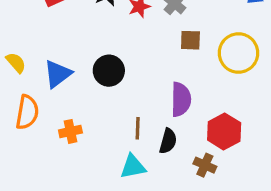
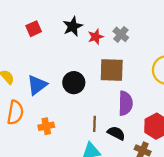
brown square: (190, 40) -> (112, 70), moved, size x1.6
black semicircle: (168, 141) -> (116, 133), turned -78

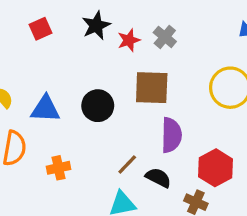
blue triangle: (37, 85) -> (45, 109), turned 40
brown line: (94, 124) -> (127, 165), turned 42

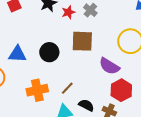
purple semicircle: (171, 135) -> (109, 66), moved, turned 120
orange cross: (58, 168) -> (37, 90), moved, size x1.5
black semicircle: (158, 178) -> (86, 105), moved

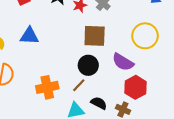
black circle: (49, 52) -> (88, 65), moved
blue triangle: (17, 54) -> (29, 36), moved

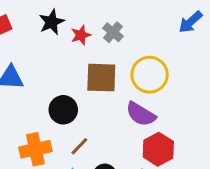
yellow circle: (145, 36) -> (150, 75), moved
black circle: (88, 65) -> (63, 110), moved

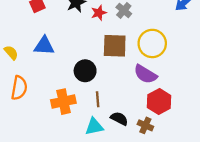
brown line: (79, 146) -> (98, 99), turned -49

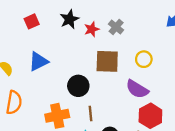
yellow circle: (152, 43) -> (144, 59), size x0.6
blue triangle: (44, 46) -> (38, 61), turned -30

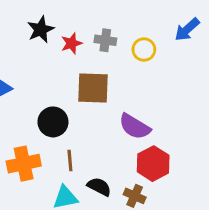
gray cross: (116, 27) -> (105, 40), turned -32
yellow circle: (144, 59) -> (144, 50), moved

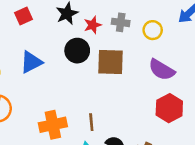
black circle: (53, 122) -> (77, 51), moved
purple semicircle: (135, 127) -> (162, 70), moved
red hexagon: (153, 164) -> (169, 108), moved

